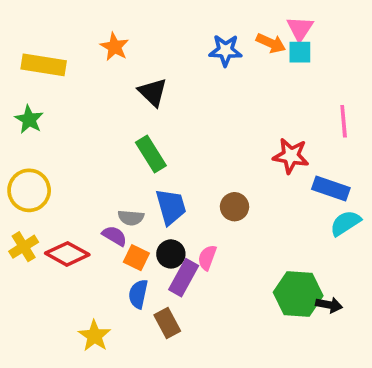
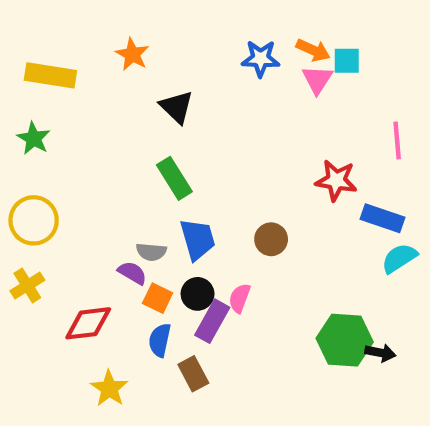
pink triangle: (300, 29) -> (317, 80), moved
red diamond: (67, 254) -> (88, 323), moved, turned -36

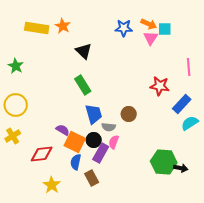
yellow rectangle: (50, 75) -> (37, 28), moved
blue rectangle: (382, 218) -> (182, 104), turned -66
gray semicircle: (151, 252) -> (109, 127), moved
orange square: (158, 298) -> (75, 142), size x1.5

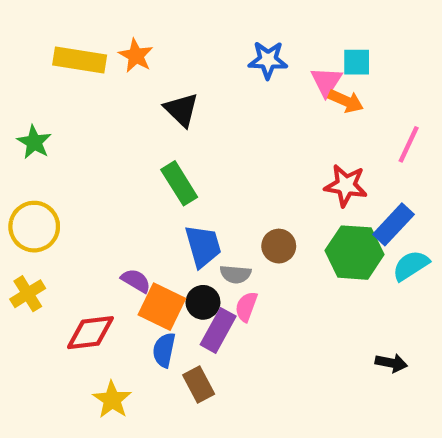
orange arrow: (149, 24) -> (346, 101), moved
pink line: (189, 67) -> (409, 144), turned 30
green hexagon: (164, 162) -> (354, 253), moved

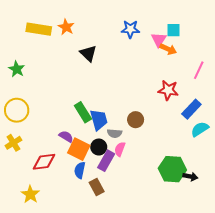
green rectangle: (179, 183) -> (83, 112), moved
green hexagon: (354, 253) -> (172, 169), moved
yellow star: (112, 400) -> (30, 194), moved

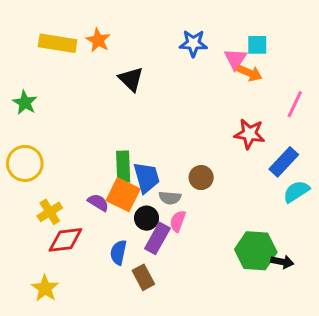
green rectangle: (83, 112) -> (123, 167), turned 30
yellow cross: (13, 143) -> (50, 212), moved
orange square: (79, 149) -> (123, 195), moved

